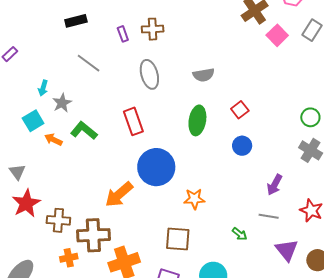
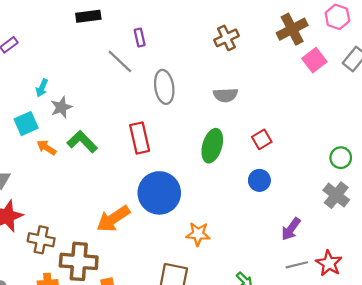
brown cross: (153, 29) -> (226, 38), moved, turned -30
gray line: (89, 63) -> (120, 61), moved
gray line: (269, 216) -> (297, 265), moved, turned -30

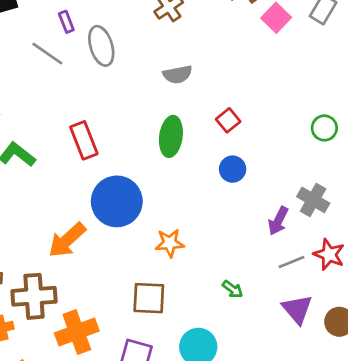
gray ellipse: (164, 87) -> (101, 46), moved
gray cross: (336, 195) -> (313, 200), moved

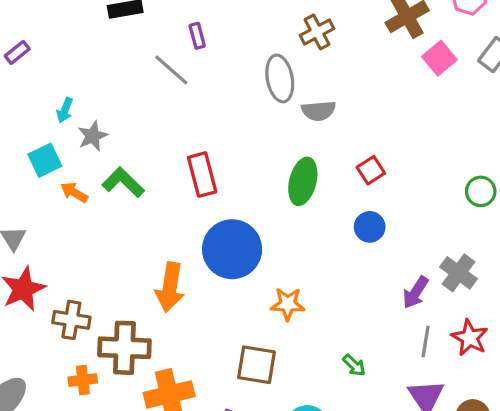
gray ellipse: (101, 46) -> (280, 78), moved
orange arrow: (67, 240) -> (170, 287), turned -45
gray line: (292, 262) -> (426, 342), turned -65

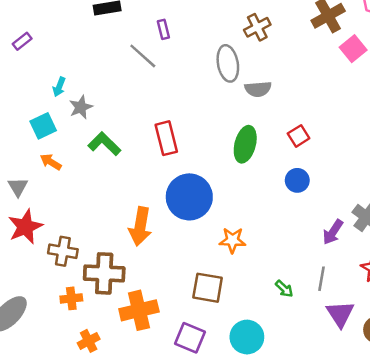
orange arrow: (74, 192) -> (51, 162), moved
gray line: (426, 342) -> (322, 279), moved

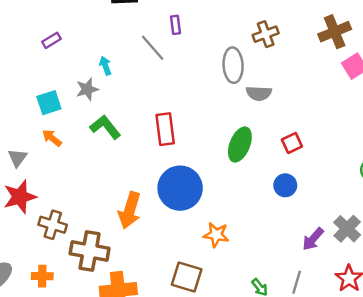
purple rectangle: (22, 41) -> (51, 40), moved
cyan arrow: (59, 87) -> (105, 66), moved, turned 132
orange cross: (71, 298) -> (42, 276), moved

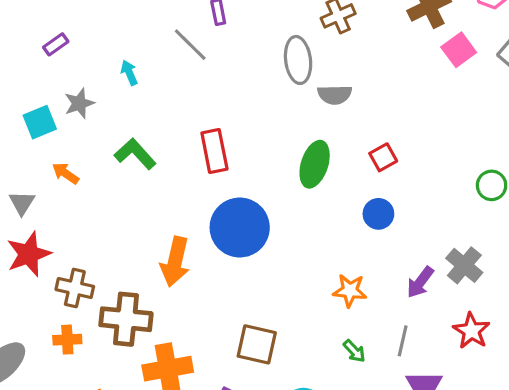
gray star: (87, 89) -> (79, 103), moved
cyan square: (49, 103) -> (40, 122), moved
orange star: (216, 235) -> (350, 291), moved
orange cross: (42, 276) -> (67, 340), moved

